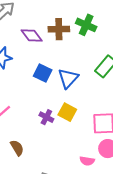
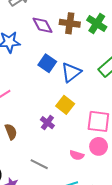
purple cross: (46, 117) -> (47, 123), moved

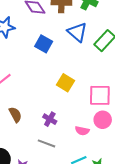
blue triangle: (71, 72) -> (77, 32), moved, turned -35
purple cross: (47, 123) -> (50, 119), moved

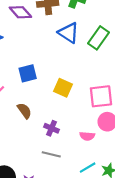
blue square: (44, 44) -> (28, 73), moved, turned -36
brown semicircle: (15, 115) -> (24, 111), moved

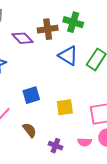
yellow square: (63, 88) -> (65, 107), turned -30
pink semicircle: (87, 136) -> (85, 142), moved

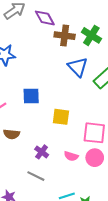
purple diamond: (22, 38) -> (45, 18), moved
brown semicircle: (30, 130) -> (12, 134), moved, turned 119

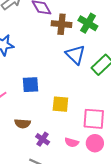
brown semicircle: (12, 134) -> (22, 123), moved

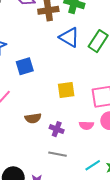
blue square: (31, 85) -> (25, 66), moved

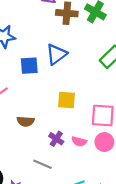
blue triangle: (69, 37) -> (56, 54), moved, turned 40
purple cross: (57, 129) -> (56, 139), moved

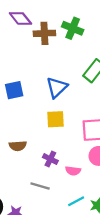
blue triangle: (56, 54) -> (57, 87), moved
pink semicircle: (79, 141) -> (73, 171), moved

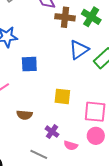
blue triangle: (57, 87) -> (79, 50), moved

